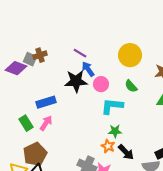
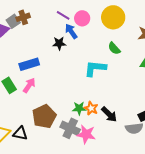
gray square: (30, 59) -> (13, 21), turned 32
black star: (76, 81) -> (59, 43), size x0.6
pink circle: (101, 84) -> (82, 18), moved
green star: (115, 131) -> (79, 108), moved
brown pentagon: (35, 154) -> (44, 116), moved

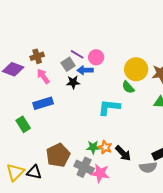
yellow circle: (113, 17) -> (136, 69), moved
gray square: (13, 21) -> (68, 64), moved
blue arrow: (71, 31) -> (85, 70), turned -56
pink arrow: (29, 85) -> (43, 76), moved, turned -70

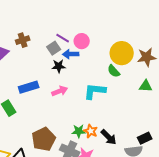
pink arrow: (43, 76) -> (60, 91), moved, turned 105

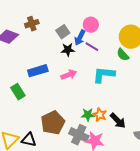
purple line: (63, 38) -> (92, 47), moved
blue arrow: (71, 54) -> (80, 38), turned -63

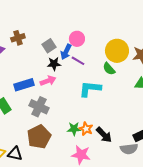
pink arrow: (69, 75) -> (48, 81), moved
gray cross: (79, 135) -> (39, 107), moved

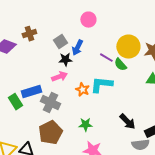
pink circle: (77, 39) -> (88, 20), moved
purple line: (78, 61) -> (106, 58), moved
blue rectangle: (24, 85) -> (31, 92), moved
orange star: (86, 129) -> (82, 90), moved
black arrow: (104, 135) -> (127, 122), moved

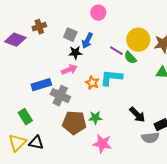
gray square: (60, 42) -> (70, 35), turned -32
green rectangle: (15, 102) -> (25, 117), moved
brown pentagon: (50, 133) -> (74, 123), moved, turned 30

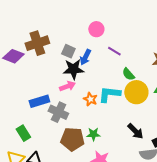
brown cross: (39, 27) -> (37, 43), size x1.6
yellow circle: (138, 40) -> (136, 92), moved
purple line: (116, 51) -> (114, 51), moved
black star: (75, 53) -> (73, 69), size x1.5

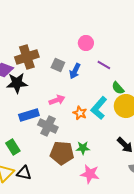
black star: (73, 69) -> (17, 83), moved
cyan L-shape: (109, 94) -> (99, 108), turned -55

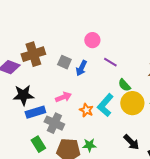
black star: (17, 83) -> (23, 95), moved
green rectangle: (13, 147) -> (38, 144), moved

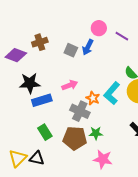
brown cross: (33, 54) -> (40, 42), size x0.7
purple line: (110, 62) -> (122, 36), moved
blue arrow: (81, 68) -> (88, 47), moved
gray cross: (54, 123) -> (80, 111), moved

